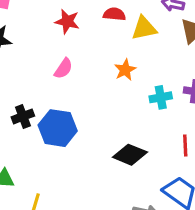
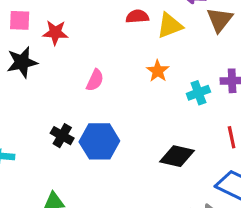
red star: (67, 21) -> (55, 33), moved
black cross: (23, 116) -> (62, 136), turned -30

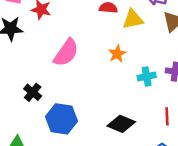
pink semicircle: (95, 80) -> (66, 53), size x1.6
blue hexagon: (99, 141) -> (62, 119), moved

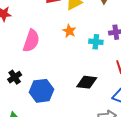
cyan cross: (147, 77) -> (96, 42), turned 32
black cross: (33, 92) -> (15, 77), turned 32

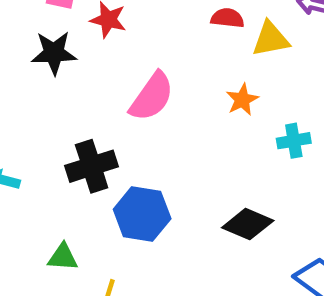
cyan cross: (96, 42) -> (294, 141), turned -32
black cross: (15, 77) -> (92, 166), size x1.5

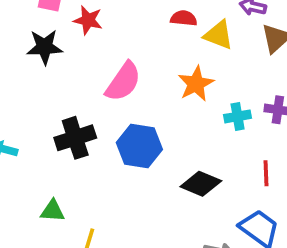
yellow triangle: (271, 39) -> (219, 35), turned 32
orange star: (242, 100) -> (196, 84), size x1.4
blue hexagon: (142, 214) -> (139, 146), moved

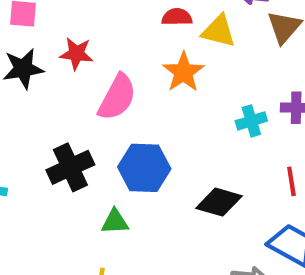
red star: (88, 20) -> (76, 54), moved
orange star: (196, 84) -> (183, 72), moved
green triangle: (53, 211) -> (115, 222), moved

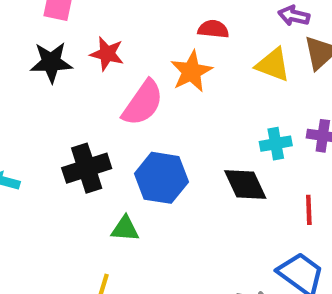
yellow triangle: (219, 31) -> (273, 65), moved
orange star: (183, 72) -> (191, 71), moved
black diamond: (219, 202) -> (245, 185), moved, turned 42

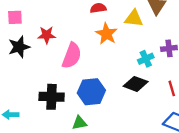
orange star: (191, 71) -> (106, 34), moved
black cross: (87, 168) -> (52, 97), turned 35
black diamond: (245, 185) -> (136, 84), turned -30

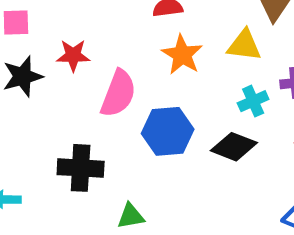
yellow triangle: (134, 18) -> (244, 45), moved
blue hexagon: (91, 92) -> (168, 131), moved

